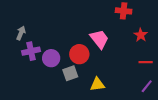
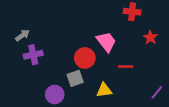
gray arrow: (21, 33) -> (22, 35), turned 32
purple circle: (51, 58) -> (55, 94), moved
red line: (146, 62) -> (126, 67), moved

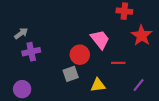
red star: (150, 38) -> (142, 35), size x1.5
purple line: (157, 92) -> (139, 85), moved
purple circle: (55, 94) -> (22, 89), moved

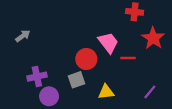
purple cross: (31, 52) -> (37, 77), moved
red line: (118, 63) -> (128, 58), moved
purple circle: (22, 89) -> (49, 96), moved

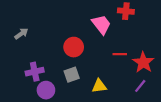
red star: (153, 38) -> (143, 62), moved
pink trapezoid: (108, 43) -> (101, 24), moved
red circle: (86, 59) -> (74, 47), moved

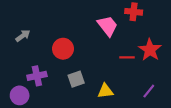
red circle: (74, 47) -> (63, 49), moved
red star: (143, 62) -> (150, 50), moved
purple circle: (46, 90) -> (20, 95), moved

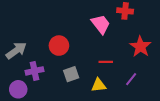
gray arrow: (23, 36) -> (16, 51), moved, size x1.5
red line: (127, 57) -> (106, 62), moved
purple line: (149, 91) -> (131, 79), moved

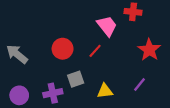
gray arrow: (16, 51) -> (17, 54), turned -105
red line: (106, 62) -> (95, 51), moved, turned -48
purple cross: (34, 71) -> (53, 93), moved

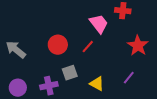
yellow triangle: (105, 91) -> (97, 84), turned 35

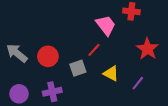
red circle: (58, 45) -> (48, 56), moved
gray square: (70, 73) -> (78, 68), moved
yellow triangle: (97, 84) -> (111, 73), moved

